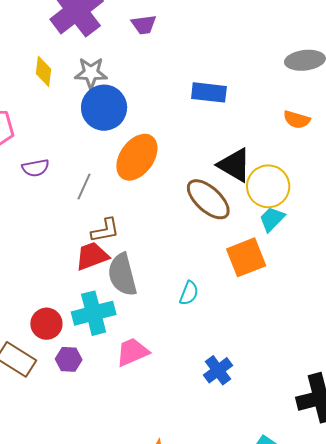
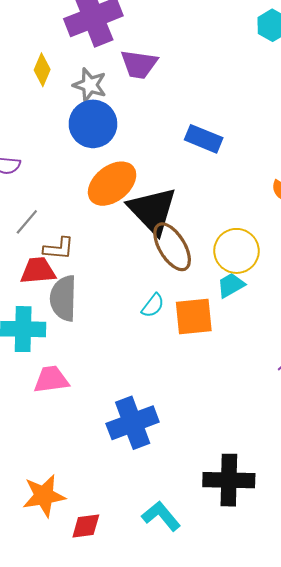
purple trapezoid: (144, 25) -> (139, 64), moved, size x1.4
black triangle: (234, 165) -> (152, 210), moved, size x1.4
gray line: (84, 186) -> (27, 222), moved
cyan semicircle: (189, 293) -> (153, 306), moved
blue cross: (218, 370) -> (133, 423), size x1.6

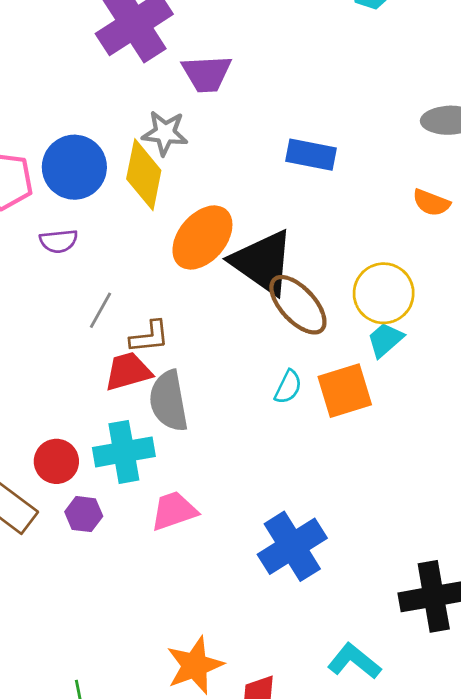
yellow diamond: (42, 70) -> (144, 175), moved, size x1.6
gray star: (90, 85) -> (165, 133), moved
blue circle: (93, 124) -> (74, 167), moved

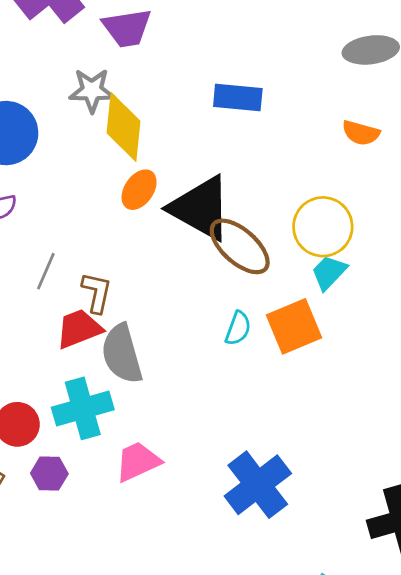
yellow diamond: (144, 175) -> (124, 127), moved
orange ellipse: (202, 238) -> (139, 190), size x0.6
brown L-shape: (149, 337) -> (97, 293), turned -66

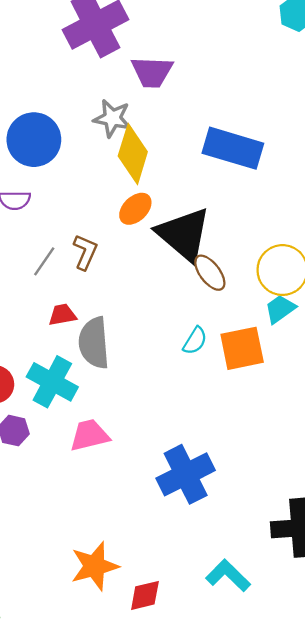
blue rectangle: (238, 97) -> (233, 148), size x1.4
brown ellipse: (240, 246) -> (210, 273), size x0.7
brown L-shape: (97, 293) -> (85, 252), moved
red trapezoid: (79, 329) -> (62, 315), size x0.7
cyan cross: (83, 408) -> (52, 382), turned 33

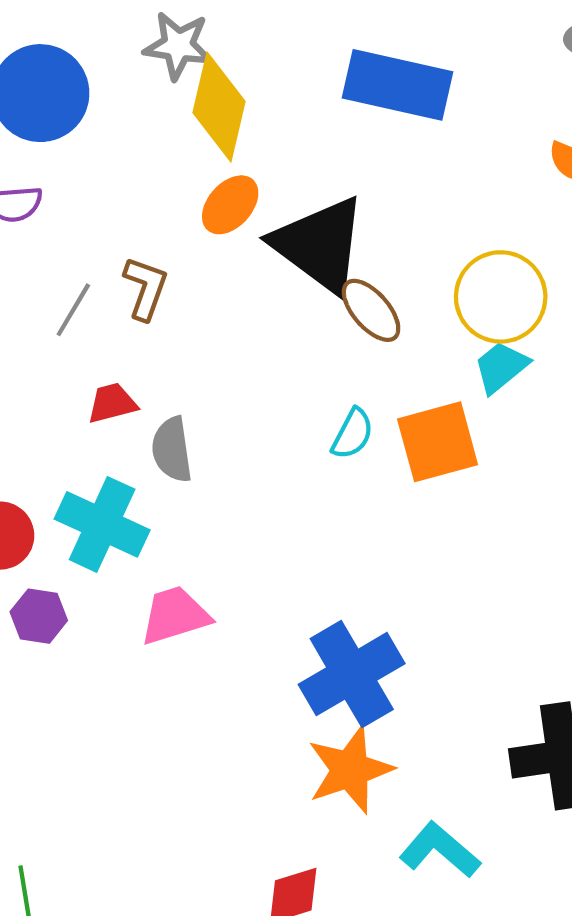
gray semicircle: (94, 343) -> (172, 450), size x0.7
orange star: (94, 566) -> (350, 770), moved

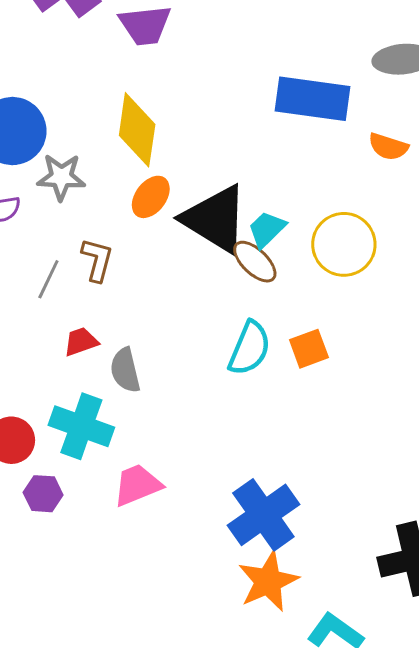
gray star: (178, 46) -> (61, 177), moved
blue rectangle: (397, 85) -> (313, 99), moved
cyan trapezoid: (501, 367) -> (267, 229), moved
cyan semicircle: (353, 434) -> (249, 348), size x1.5
orange square: (438, 442) -> (309, 349), size x0.7

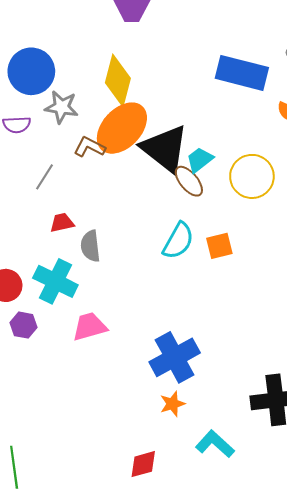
orange ellipse: (151, 197) -> (122, 128), size x1.8
brown L-shape: (97, 260) -> (89, 147), moved, turned -84
orange star: (268, 581) -> (172, 404), size x0.6

